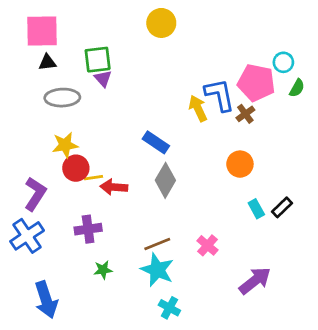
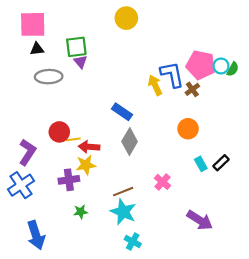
cyan circle: (283, 62) -> (221, 66), moved
yellow star: (65, 145) -> (86, 165), moved
pink cross: (207, 245) -> (162, 182), moved
purple arrow: (255, 281) -> (200, 220), turned 70

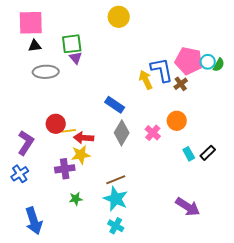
pink cross: (162, 182) -> (153, 133), moved
blue cross: (21, 185) -> (20, 174), size x0.7
cyan cross: (133, 242) -> (116, 226), moved

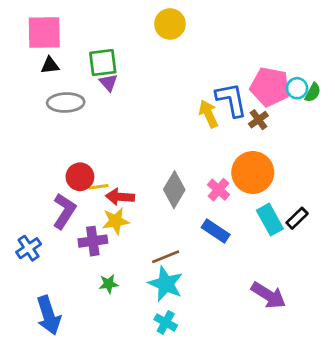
blue rectangle: (115, 105) -> (216, 231), moved
orange circle: (177, 121) -> (253, 172), size x1.5
purple L-shape: (26, 143) -> (64, 211), moved
cyan rectangle: (189, 154) -> (270, 220), size x1.5

